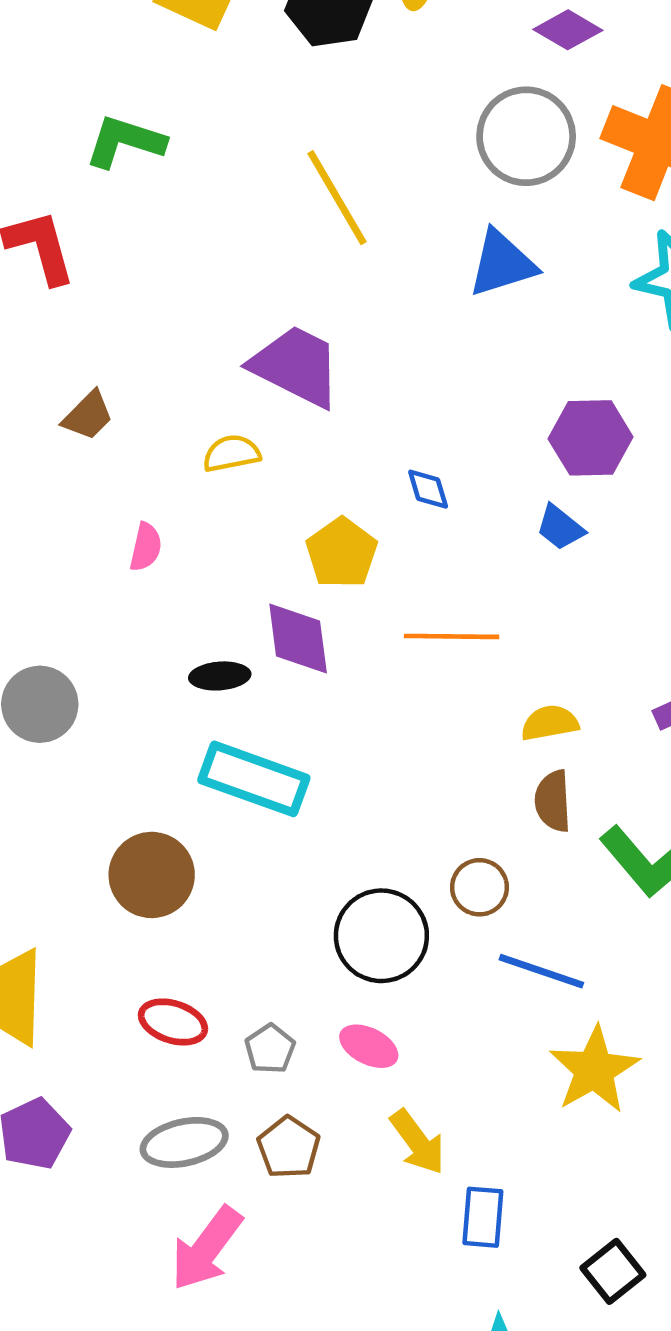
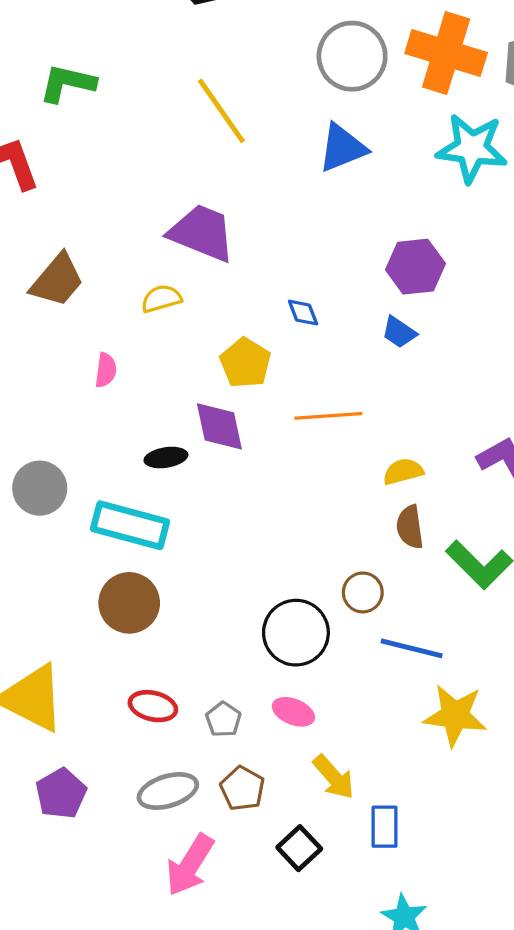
brown trapezoid: (88, 416) -> (57, 280), size x1.5
cyan rectangle: (254, 779) -> (130, 525), moved
yellow star: (594, 1070) -> (455, 715), turned -30
black square: (613, 1271) -> (299, 848), moved

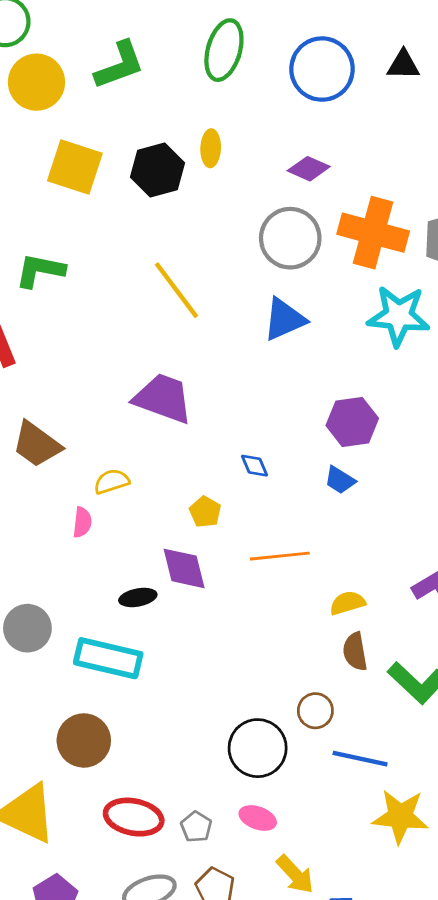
brown trapezoid: (57, 280) -> (37, 444), turned 88
yellow semicircle: (161, 299) -> (112, 481), moved
yellow pentagon: (245, 363) -> (205, 512), size x0.7
brown circle: (129, 603) -> (84, 740), moved
red ellipse: (153, 706) -> (134, 817), size x1.4

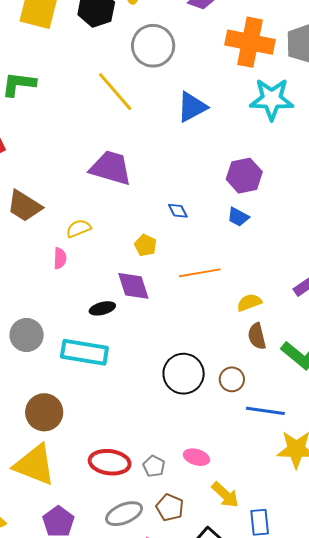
gray circle: (290, 238) -> (153, 46), moved
brown circle: (84, 740) -> (44, 412), moved
black circle: (258, 748) -> (184, 374), moved

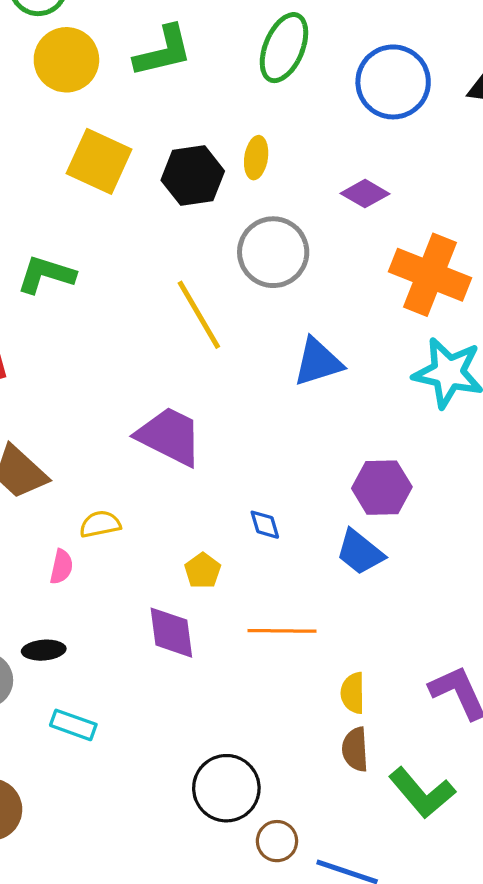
blue trapezoid: (238, 217) -> (360, 552), size x1.4
yellow semicircle: (249, 302) -> (353, 693), turned -80
black ellipse: (102, 308) -> (44, 650), moved
cyan rectangle: (84, 352) -> (73, 725), size x0.6
brown circle: (232, 379) -> (277, 841), moved

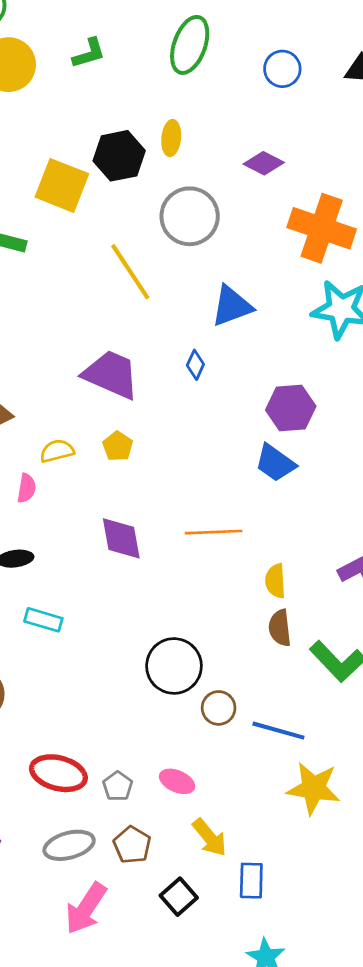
green L-shape: (163, 51) -> (89, 53), size x0.7
blue circle: (393, 82) -> (282, 69), size x0.6
yellow square: (99, 161) -> (62, 185), moved
blue diamond: (265, 525) -> (195, 365), moved, turned 44
yellow pentagon: (203, 571) -> (118, 446), moved

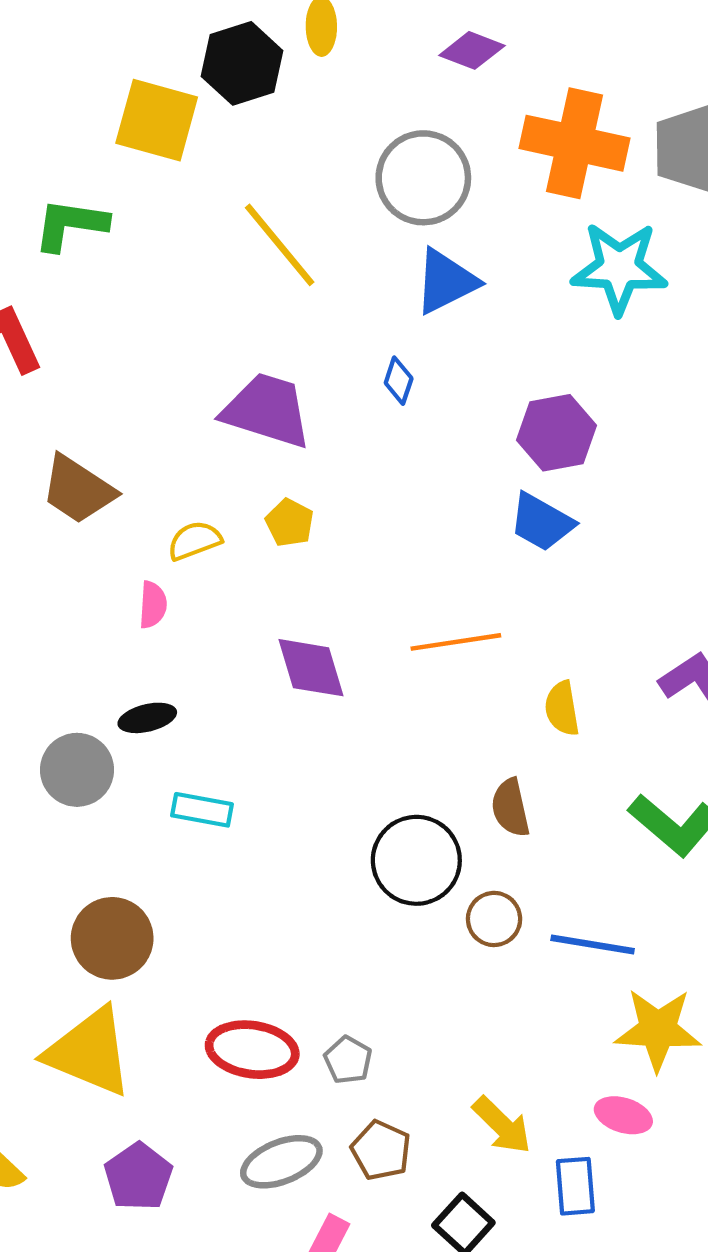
gray circle: (190, 216) -> (423, 178), moved
brown semicircle: (280, 628) -> (510, 808), moved
pink ellipse: (177, 781) -> (623, 1115), moved

